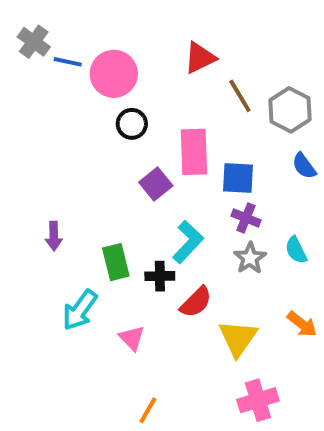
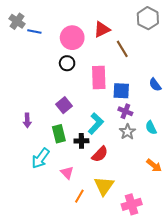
pink circle: (114, 74) -> (72, 38), moved
gray hexagon: (290, 110) -> (148, 18), moved
purple square: (156, 184) -> (64, 105), moved
yellow triangle: (238, 338) -> (104, 186), moved
orange line: (148, 410) -> (79, 196), moved

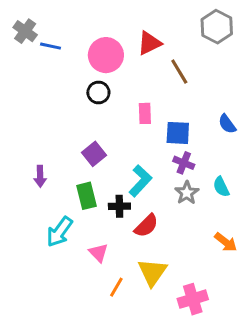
pink rectangle: (99, 78) -> (145, 113), size x0.6

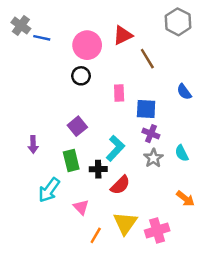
blue semicircle: (227, 124) -> (184, 92), moved
pink cross: (193, 299) -> (157, 230), moved

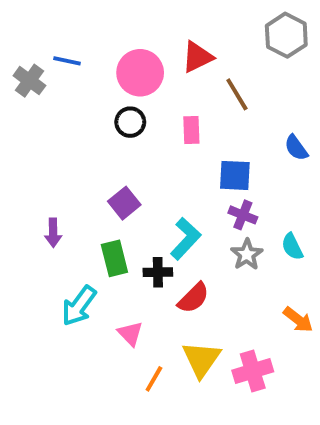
gray cross: (21, 26) -> (29, 81), moved
pink rectangle: (119, 93) -> (191, 130), moved

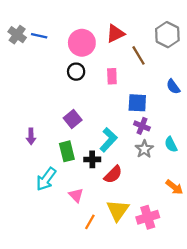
gray hexagon: (286, 35) -> (167, 35), moved
gray cross: (29, 81) -> (17, 35), moved

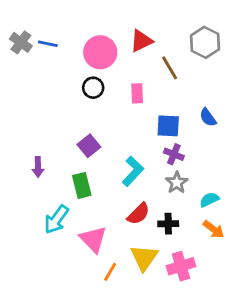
blue semicircle: (173, 87) -> (208, 117), moved
cyan semicircle: (171, 144) -> (209, 200), moved, turned 91
black cross: (92, 159) -> (168, 224), moved
pink triangle: (76, 195) -> (93, 239), size x1.5

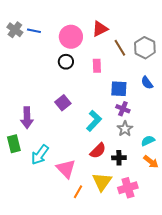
gray hexagon: (205, 42) -> (145, 48), moved
purple arrow: (38, 167) -> (27, 118), size x1.5
green rectangle: (82, 185) -> (14, 144), moved

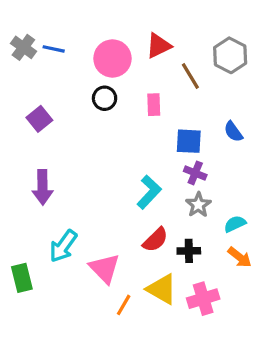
gray hexagon: (145, 48) -> (230, 55), moved
purple square: (63, 103) -> (39, 119), moved
green rectangle: (14, 144) -> (22, 278), moved
yellow triangle: (102, 182) -> (162, 289), turned -35

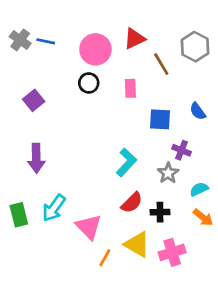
purple cross: (195, 173) -> (182, 150), moved
green rectangle: (22, 278) -> (19, 215), moved

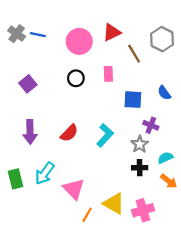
black circle: (89, 83) -> (76, 78), moved
red semicircle: (132, 203) -> (69, 133), moved
black cross: (160, 212) -> (140, 168), moved

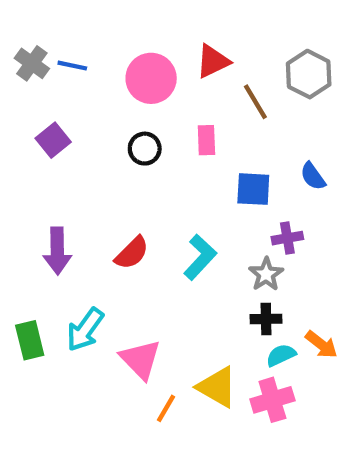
purple square: (28, 84) -> (53, 140), moved
purple cross: (151, 125) -> (287, 238), turned -32
cyan semicircle: (165, 158) -> (281, 355), moved

